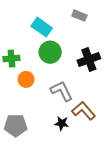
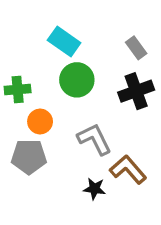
gray rectangle: (79, 16) -> (136, 48), moved, turned 32
gray pentagon: (16, 125) -> (29, 157), moved

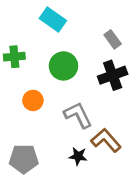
cyan rectangle: (64, 41) -> (53, 19), moved
green cross: (18, 89) -> (14, 57), moved
gray pentagon: (29, 157) -> (24, 159), moved

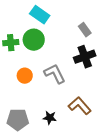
green circle: (63, 66) -> (34, 40), moved
gray L-shape: (78, 115) -> (55, 74), moved
black star: (78, 156) -> (50, 118), moved

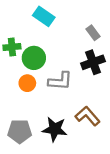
green circle: (34, 40) -> (34, 58), moved
gray L-shape: (55, 74) -> (60, 81), turned 120
black star: (50, 118) -> (55, 129), size x1.6

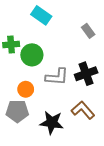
black cross: (93, 62) -> (86, 74), moved
orange circle: (27, 83) -> (26, 89), moved
gray pentagon: (20, 131) -> (17, 111), moved

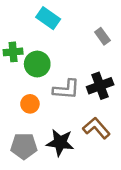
gray pentagon: (17, 111) -> (24, 146), moved

